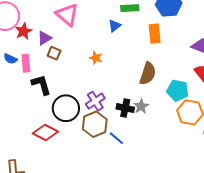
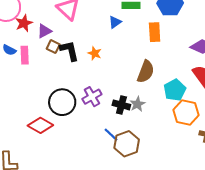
black L-shape: (41, 85) -> (69, 51), moved
cyan pentagon: (178, 90) -> (175, 90), turned 30
brown hexagon: (95, 124) -> (127, 144), moved

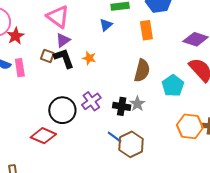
purple triangle: (44, 31) -> (63, 40), moved
orange hexagon: (186, 112) -> (190, 126), moved

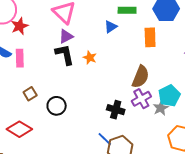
brown square: (47, 56) -> (30, 94), moved, turned 32
purple cross: (91, 101) -> (141, 99), moved
gray star: (137, 104) -> (161, 108), moved
black circle: (62, 110) -> (57, 106), size x0.7
red diamond: (43, 136) -> (19, 129), moved

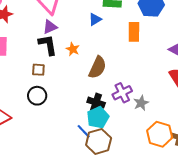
brown semicircle: (141, 77) -> (97, 67), moved
brown square: (30, 94) -> (38, 70), moved, turned 32
cyan pentagon: (169, 96) -> (98, 117), moved

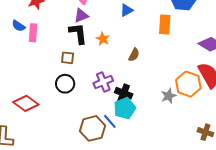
brown semicircle: (97, 67) -> (134, 55), moved, size x0.6
purple cross: (122, 93) -> (103, 82), moved
orange hexagon: (160, 134) -> (188, 84), moved
brown hexagon: (99, 141) -> (92, 128), moved

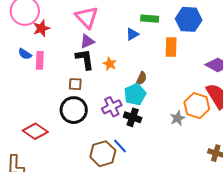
black circle: (65, 84) -> (74, 110), size x1.4
cyan pentagon: (125, 108) -> (135, 94), moved

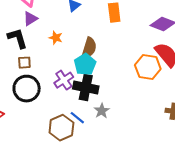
black L-shape: (85, 59) -> (17, 38), moved
brown semicircle: (141, 78) -> (89, 48), size x1.5
black cross: (133, 117) -> (86, 87), size x1.4
gray star: (178, 118) -> (102, 111), moved

